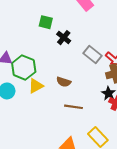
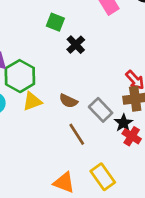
gray rectangle: (92, 55) -> (101, 110), moved
brown line: (74, 107) -> (77, 134), turned 42

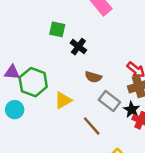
yellow triangle: (32, 101) -> (63, 100), moved
brown semicircle: (68, 101) -> (93, 77), moved

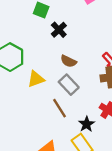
gray rectangle: (109, 101) -> (69, 85), moved
black star: (132, 110) -> (87, 124), moved

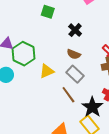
black cross: (59, 30) -> (75, 30), moved
black star: (87, 124) -> (92, 107), size x1.5

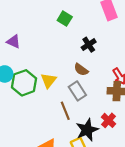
green hexagon: (24, 54) -> (24, 83), moved
yellow triangle: (47, 71) -> (49, 80), turned -42

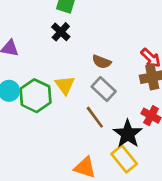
black cross: (89, 45) -> (61, 32), moved

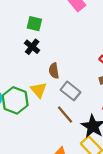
brown semicircle: (102, 62) -> (54, 71), moved, turned 64

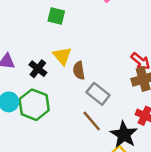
black cross: (32, 47) -> (38, 69), moved
yellow triangle: (39, 90) -> (62, 56), moved

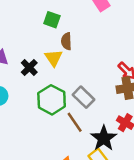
brown semicircle: (79, 70) -> (66, 41), moved
green hexagon: (34, 105) -> (52, 100), moved

